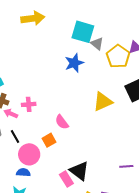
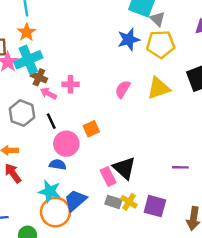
yellow pentagon: (118, 56) -> (161, 44), moved, turned 30
pink semicircle: (62, 122) -> (123, 89), moved, turned 63

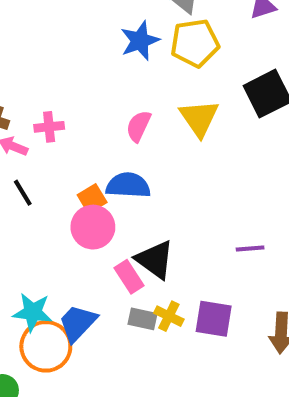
yellow triangle: (159, 88) -> (199, 118), turned -40
pink circle: (66, 144) -> (93, 227), moved
blue semicircle: (58, 165) -> (128, 185), moved, size x1.5

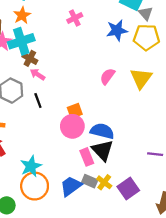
pink cross: (49, 127) -> (75, 18), moved, turned -32
blue semicircle: (128, 185) -> (102, 131), moved
cyan star: (33, 312) -> (31, 166), turned 30
purple square: (214, 319) -> (128, 188), turned 35
blue trapezoid: (78, 323) -> (71, 186), moved

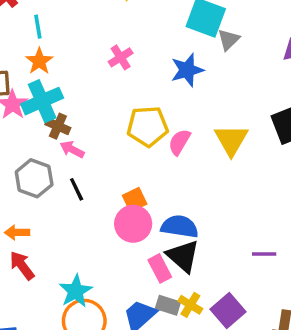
gray triangle: (146, 13) -> (229, 40), turned 32
yellow pentagon: (146, 37) -> (148, 126), moved

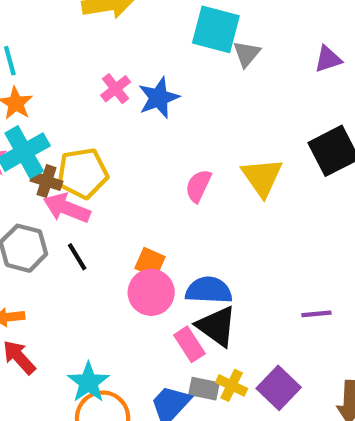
blue star: (187, 70) -> (159, 98), moved
yellow pentagon: (148, 126) -> (82, 173), moved
pink arrow: (72, 149) -> (67, 208), size x1.5
orange square: (135, 200) -> (150, 263), turned -35

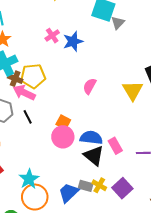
yellow triangle: (262, 177) -> (133, 91), moved
pink rectangle: (189, 344) -> (115, 146), moved

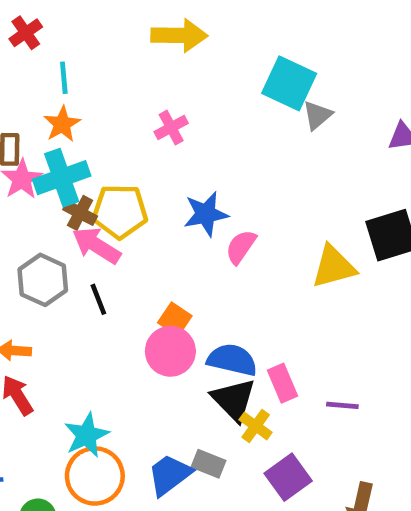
blue star: (73, 41) -> (206, 214), moved
yellow triangle: (133, 91) -> (334, 267), turned 40
yellow cross: (99, 185) -> (256, 426), moved

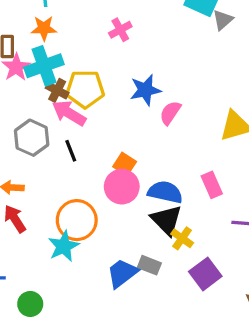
orange star: (62, 124) -> (44, 28), turned 30
pink rectangle: (283, 383) -> (212, 185), moved
orange circle: (95, 476) -> (77, 220), moved

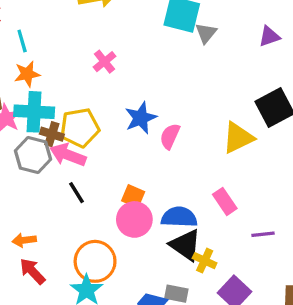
cyan cross: (44, 66) -> (34, 112), turned 33
gray hexagon: (32, 138) -> (33, 155), moved

